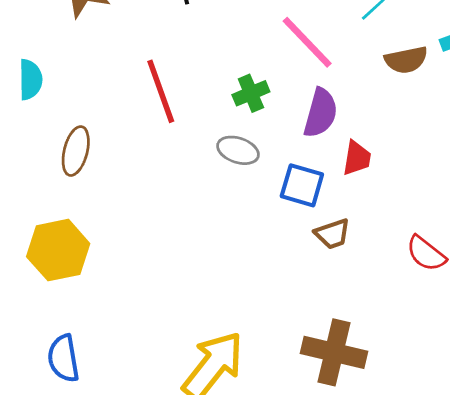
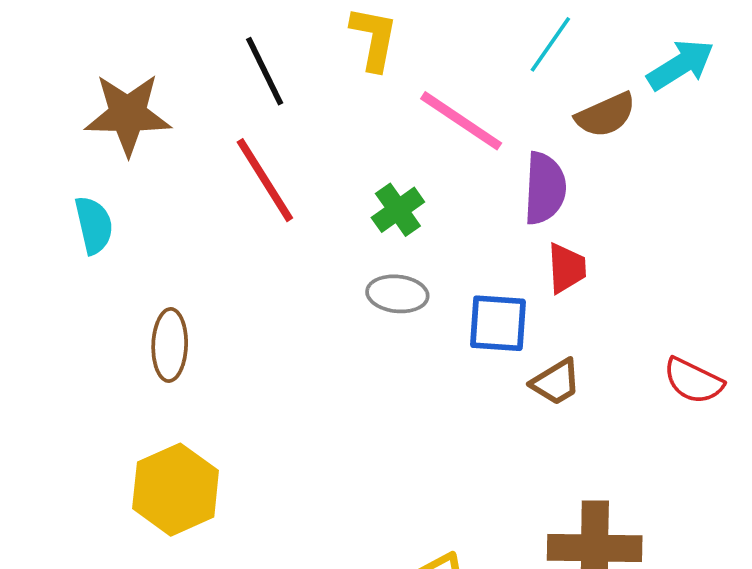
cyan semicircle: (30, 80) -> (94, 225), moved
red line: (161, 91) -> (265, 180), moved
purple semicircle: (321, 113) -> (545, 188), moved

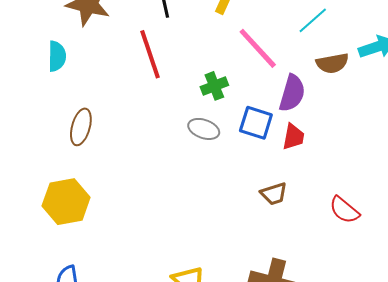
blue square: (498, 323) -> (256, 123), moved

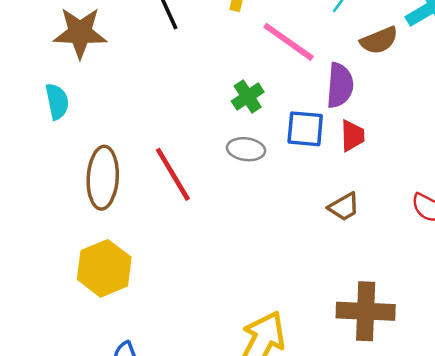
red line: (150, 54) -> (173, 174), moved
brown ellipse: (81, 127) -> (103, 178), size x1.4

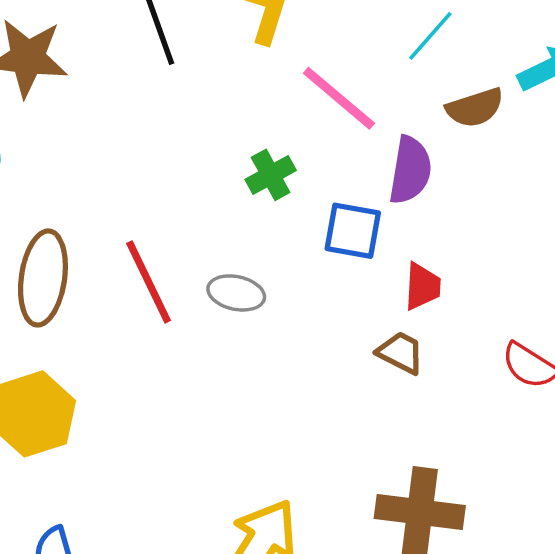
red trapezoid: (352, 136) -> (422, 286), moved
gray ellipse: (246, 149) -> (236, 293), moved
brown trapezoid: (344, 207) -> (401, 353), turned -128

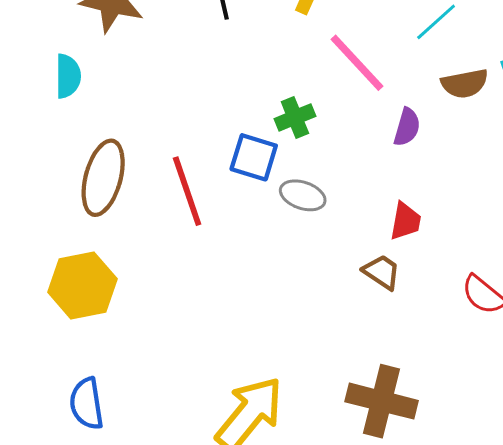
purple semicircle: (410, 170) -> (407, 127), size x0.7
blue square: (353, 231) -> (254, 157), moved
gray ellipse: (236, 293) -> (303, 195), moved

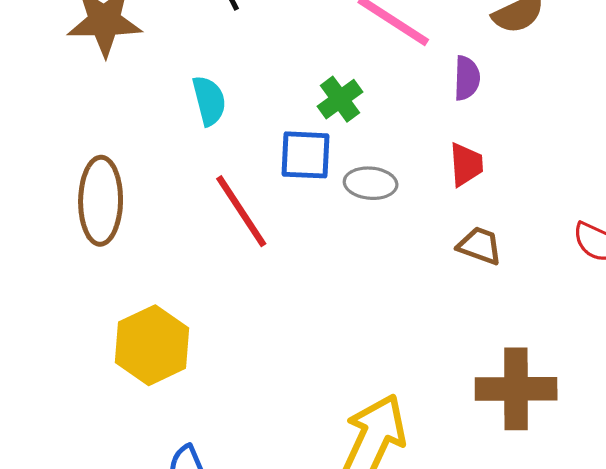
cyan semicircle: (68, 76) -> (209, 101), moved
brown ellipse: (103, 178) -> (101, 201), moved
red trapezoid: (405, 221) -> (466, 164), moved

